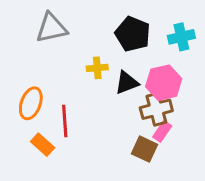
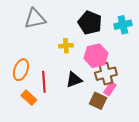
black triangle: (127, 83) -> (74, 80), moved
pink hexagon: (164, 83) -> (96, 56), moved

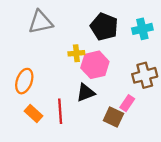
pink hexagon: (96, 56) -> (95, 65), moved
brown cross: (106, 74) -> (145, 75), moved
red line: (44, 82) -> (60, 111), moved

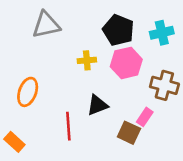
pink hexagon: (95, 65) -> (126, 63), moved
brown cross: (145, 75) -> (164, 85), turned 30
orange rectangle: (34, 113) -> (14, 142), moved

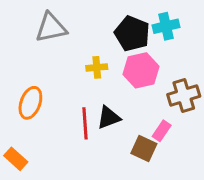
cyan cross: (162, 33) -> (166, 26), moved
brown cross: (164, 85) -> (184, 95), turned -32
red line: (68, 126) -> (85, 123), moved

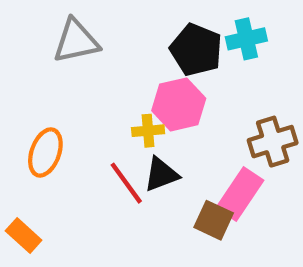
yellow cross: (97, 67) -> (148, 131), moved
pink hexagon: (141, 70) -> (179, 104), moved
red line: (85, 123) -> (126, 183), turned -32
pink rectangle: (162, 131) -> (240, 194), size x1.6

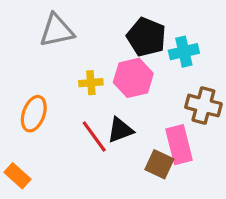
cyan cross: (246, 39) -> (184, 52), moved
yellow cross: (148, 131) -> (91, 83), moved
brown cross: (273, 142) -> (203, 106), turned 32
pink rectangle: (240, 194) -> (179, 145), turned -48

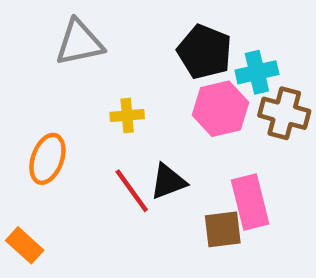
pink hexagon: (133, 78) -> (220, 109), moved
brown cross: (203, 106) -> (284, 113), moved
brown square: (159, 164) -> (223, 229), turned -32

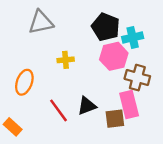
brown cross: (284, 113) -> (137, 78), moved
black triangle: (168, 182) -> (87, 106), moved
red line: (132, 191) -> (58, 110), moved

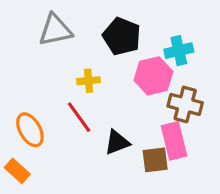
black pentagon: (106, 27) -> (122, 36), moved
orange ellipse: (24, 82) -> (30, 130), moved, turned -50
red line: (58, 110) -> (79, 117), moved

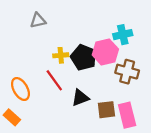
gray triangle: (55, 30) -> (38, 20), size x0.7
black pentagon: (122, 36) -> (84, 57), moved
pink rectangle: (174, 141) -> (127, 115), moved

